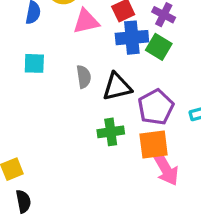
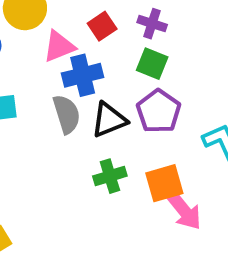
blue cross: (132, 38) -> (83, 75), moved
gray semicircle: (84, 77) -> (67, 114), size x1.4
purple pentagon: (156, 107) -> (159, 111), moved

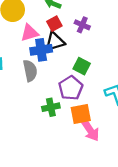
green square: (152, 64) -> (82, 66), moved
purple pentagon: (159, 111) -> (71, 88), moved
black triangle: (109, 120) -> (55, 42), moved

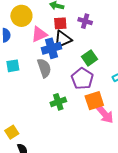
red square: (54, 24) -> (60, 23), turned 32
green square: (82, 66) -> (89, 58), turned 35
green cross: (51, 107) -> (58, 102), moved

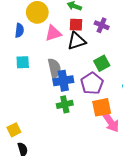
blue cross: (51, 48) -> (63, 81), moved

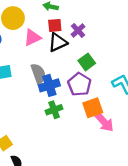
purple cross: (102, 25) -> (78, 31), moved, turned 32

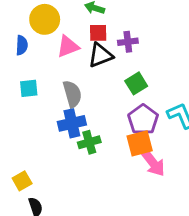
purple cross: (78, 31) -> (128, 42), turned 32
purple pentagon: (79, 84) -> (143, 120), moved
blue cross: (49, 85) -> (72, 123), moved

